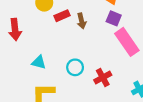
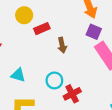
brown arrow: (81, 21) -> (62, 45), moved
red cross: (103, 77) -> (72, 94), moved

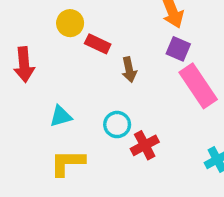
red rectangle: (42, 29) -> (98, 44), turned 48
cyan triangle: (18, 75) -> (61, 116), turned -32

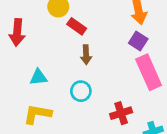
brown arrow: (129, 70) -> (86, 55), moved
red cross: (145, 145) -> (121, 113), moved

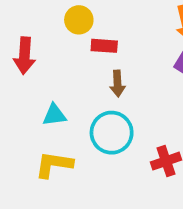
red rectangle: (77, 26) -> (104, 46), turned -30
cyan circle: (81, 91) -> (112, 133), size x1.5

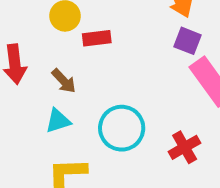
brown arrow: (118, 84) -> (64, 81), moved, turned -30

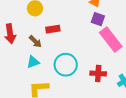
red rectangle: (97, 38) -> (53, 29), moved
red cross: (185, 147) -> (98, 74), turned 35

